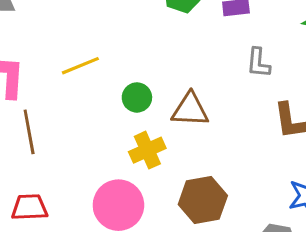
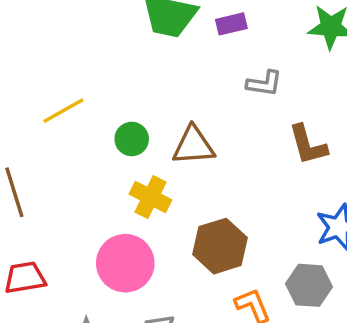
gray L-shape: (258, 63) -> (264, 83), turned -80
yellow cross: (147, 150) -> (150, 197), turned -32

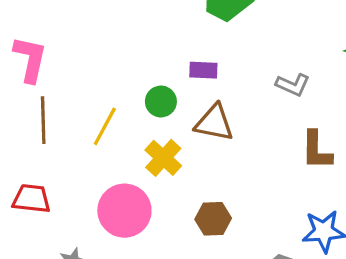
purple rectangle: (231, 24) -> (203, 70), moved
yellow line: (63, 111) -> (105, 126), moved, turned -48
brown hexagon: (220, 246) -> (213, 219), size x0.7

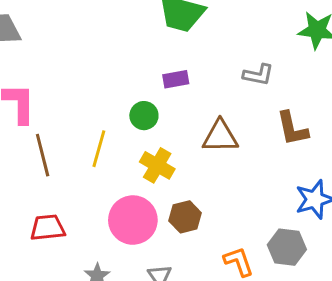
brown triangle: (214, 123) -> (220, 136), moved
brown hexagon: (213, 219) -> (185, 217), moved

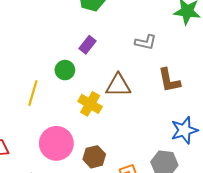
purple rectangle: (176, 79) -> (87, 45), turned -42
yellow cross: (157, 165) -> (90, 104), moved
brown hexagon: (185, 217) -> (94, 157), moved

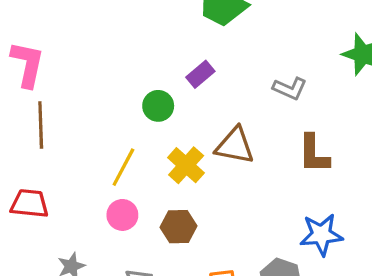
yellow line: (33, 93) -> (123, 167), moved
pink circle: (56, 143) -> (122, 215), size x0.6
brown hexagon: (94, 157) -> (178, 227), moved

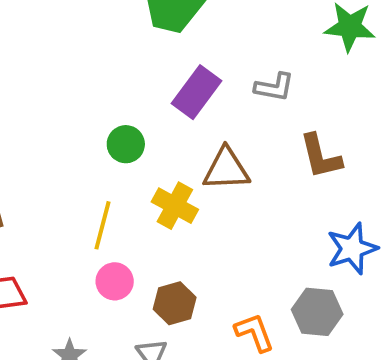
purple rectangle: (200, 74) -> (196, 92), moved, size x1.5
brown hexagon: (178, 227) -> (175, 303), moved

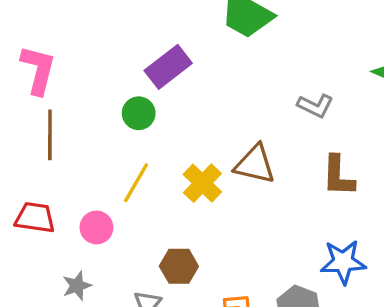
purple rectangle: (196, 92) -> (168, 67), moved
green circle: (126, 144) -> (139, 113), moved
pink circle: (115, 281) -> (96, 227), moved

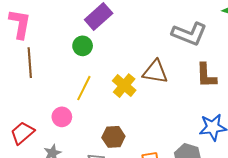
gray L-shape: (315, 106) -> (189, 34), size x1.6
red trapezoid: (35, 218) -> (22, 133), moved, turned -45

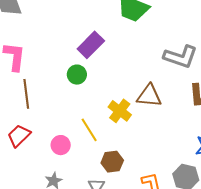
yellow line: (84, 88) -> (89, 130), moved, turned -55
red trapezoid: (22, 133) -> (19, 136), moved

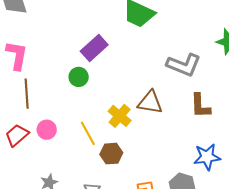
pink circle: (61, 145) -> (47, 130), moved
brown hexagon: (112, 162) -> (111, 154), moved

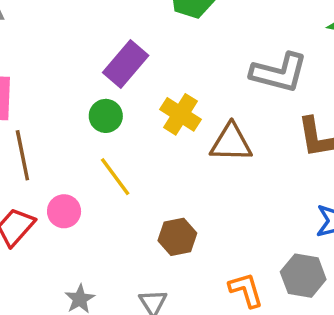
yellow cross: (120, 116) -> (181, 114), moved
yellow line: (88, 133) -> (115, 177), moved

